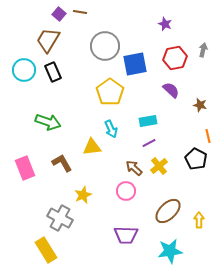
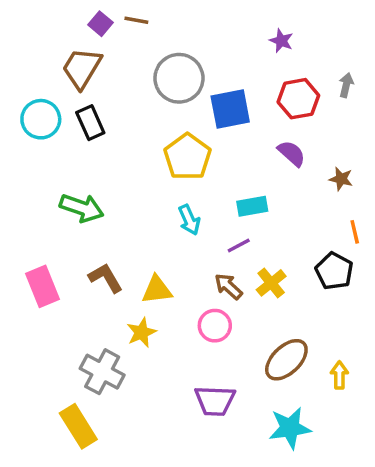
purple line: (149, 143) -> (239, 245), moved
yellow triangle: (92, 147) -> (157, 290), moved

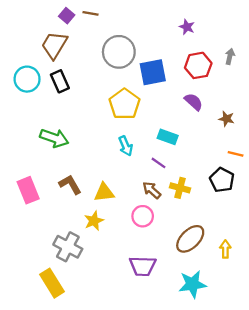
cyan rectangle: (252, 206) -> (168, 137), turned 30
orange line: (355, 232) -> (236, 154), turned -63
purple line: (239, 245) -> (158, 163), turned 63
yellow cross: (271, 283) -> (180, 188), turned -36

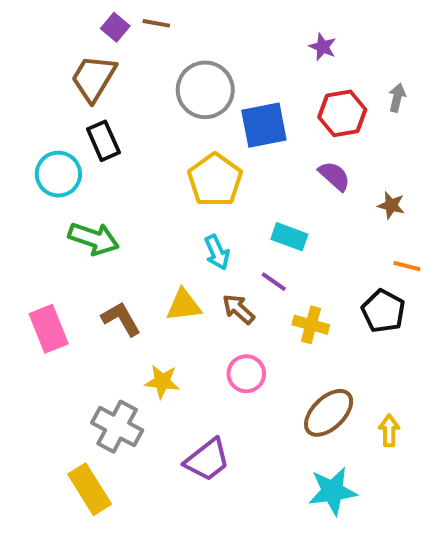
cyan circle: (27, 79) -> (58, 174), moved
brown arrow: (152, 190) -> (238, 309), moved
yellow triangle: (104, 192) -> (184, 305), moved
yellow star: (94, 221) -> (162, 382), turned 30
purple trapezoid: (143, 266) -> (207, 460), moved, turned -40

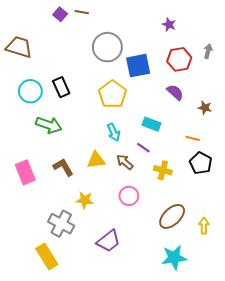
brown trapezoid: (94, 78) -> (19, 47), moved, turned 76
black rectangle: (103, 141) -> (61, 87), moved
orange line: (407, 266) -> (193, 138), moved

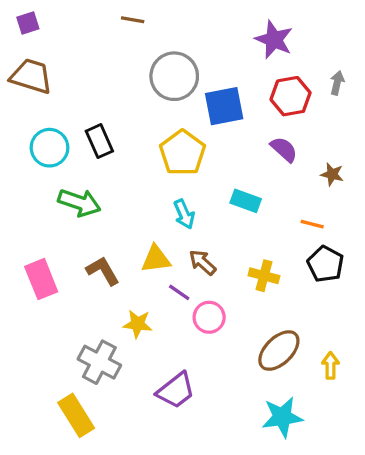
purple square: (60, 14) -> (28, 23), moved, turned 32
purple star: (169, 24) -> (274, 40), size x1.6
purple line: (143, 148) -> (179, 292), moved

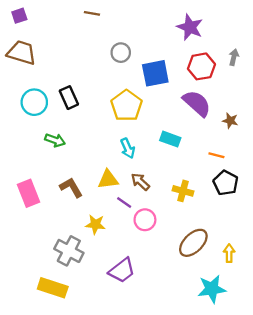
gray circle: (174, 76) -> (121, 53), size x0.6
purple semicircle: (284, 149) -> (197, 103), size x1.5
green arrow: (79, 203) -> (55, 140), size x0.7
yellow rectangle: (76, 415) -> (53, 288), turned -40
cyan star: (282, 417) -> (212, 289), moved

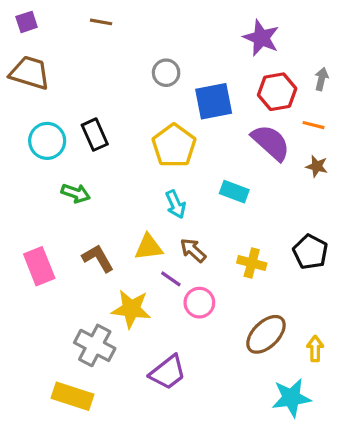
brown line: (92, 13) -> (101, 22), moved
orange line: (216, 155) -> (314, 125), moved
yellow star: (95, 224) -> (131, 309), size x1.4

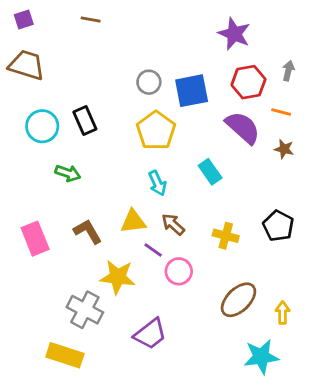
gray circle: (166, 73) -> (149, 82), moved
cyan rectangle: (234, 192) -> (210, 172), turned 35

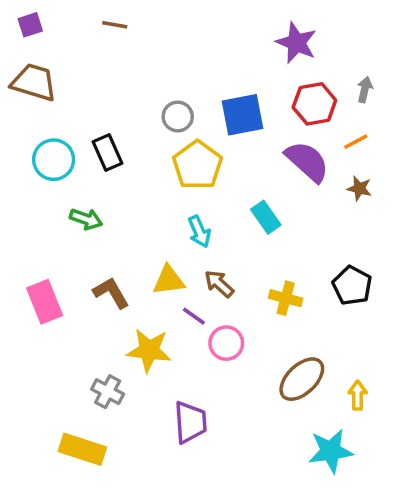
gray circle: (149, 82) -> (178, 117), moved
orange line: (281, 112) -> (356, 142), turned -42
gray cross: (85, 310) -> (108, 392), size x0.7
purple trapezoid: (150, 334) -> (190, 422), turned -56

